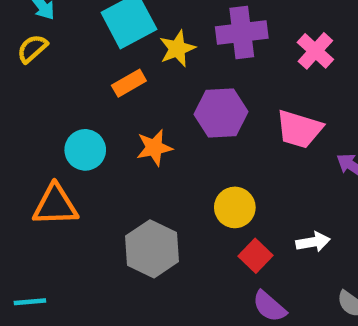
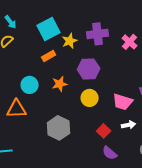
pink trapezoid: (299, 129) -> (123, 102), moved
yellow circle: (235, 207) -> (90, 98), moved

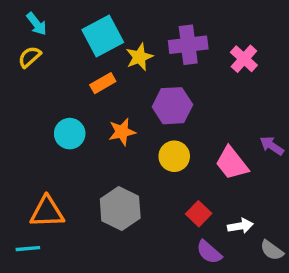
pink trapezoid: (123, 102) -> (232, 163), turned 35
orange triangle: (17, 109) -> (47, 212), moved
white arrow: (129, 125) -> (240, 226), moved

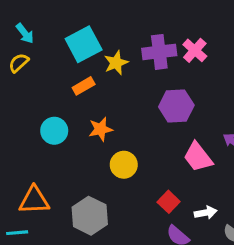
pink cross: (244, 59) -> (195, 50), moved
purple hexagon: (172, 106) -> (176, 106), moved
yellow circle: (174, 156) -> (124, 165), moved
gray hexagon: (120, 209) -> (90, 216), moved

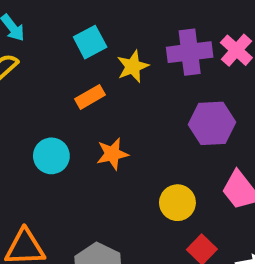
cyan square: (84, 44) -> (90, 42), size x0.7
yellow circle: (124, 165) -> (177, 203), moved

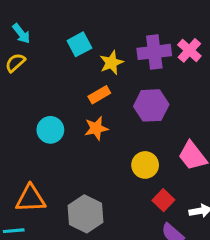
orange rectangle: (90, 97) -> (99, 95), moved
purple hexagon: (212, 123) -> (151, 105), moved

